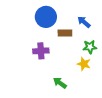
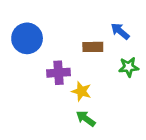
blue circle: (46, 17) -> (27, 38), moved
yellow star: (84, 64) -> (81, 91), moved

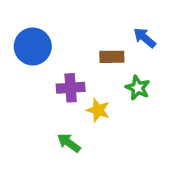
green star: (129, 67) -> (138, 88), moved, turned 30
green arrow: (86, 119) -> (69, 143), moved

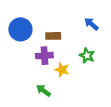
brown rectangle: (112, 57) -> (53, 36), moved

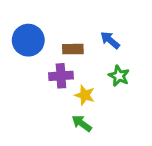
blue arrow: (91, 24) -> (110, 40), moved
green arrow: (43, 90) -> (82, 123), moved

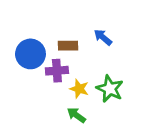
blue circle: (28, 40) -> (30, 54), moved
green star: (119, 76) -> (110, 89), moved, size x1.4

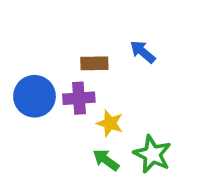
blue circle: (30, 54) -> (35, 96), moved
green star: (110, 89) -> (152, 154), moved

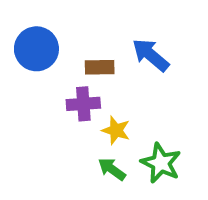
blue arrow: (143, 52) -> (151, 55), size x1.4
blue circle: (35, 96) -> (36, 49), moved

